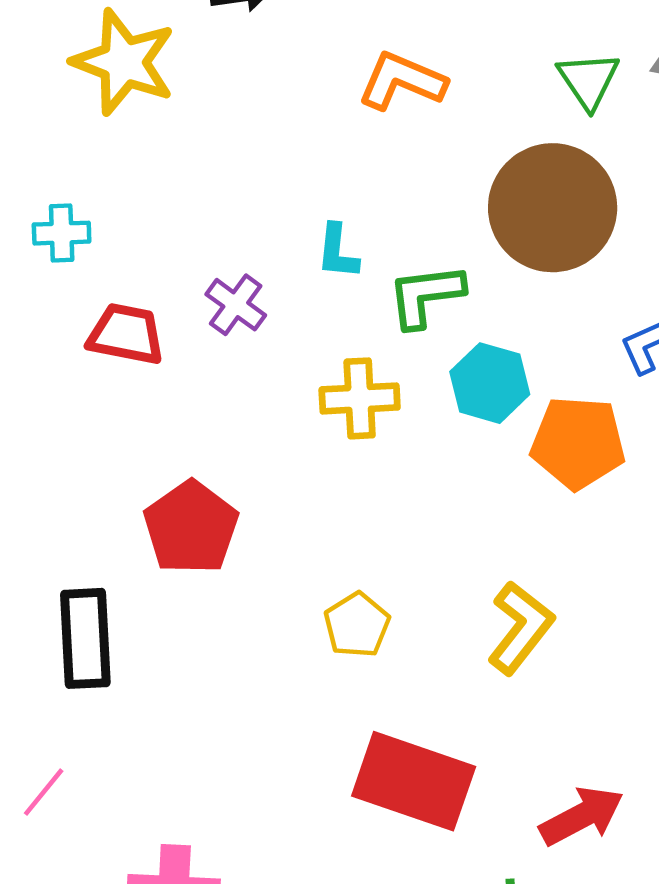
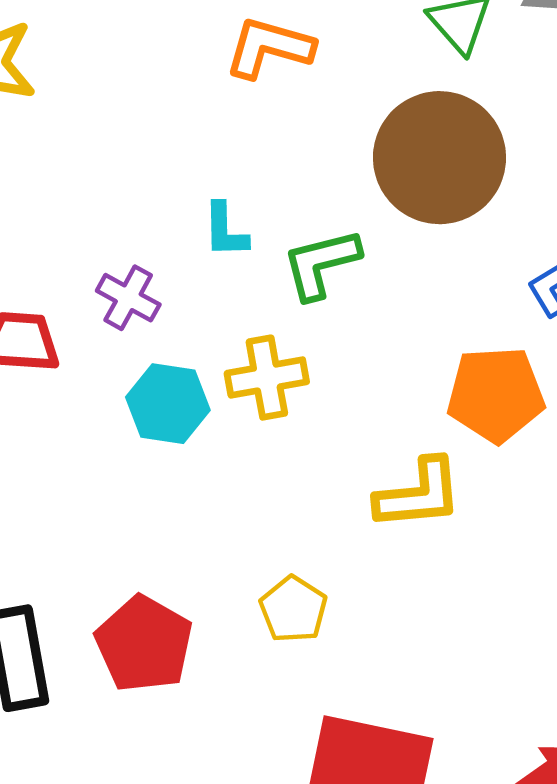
cyan hexagon: (490, 383) -> (168, 404), moved
red pentagon: (191, 528) -> (144, 644), moved
yellow L-shape: (520, 628) -> (419, 494), moved, turned 54

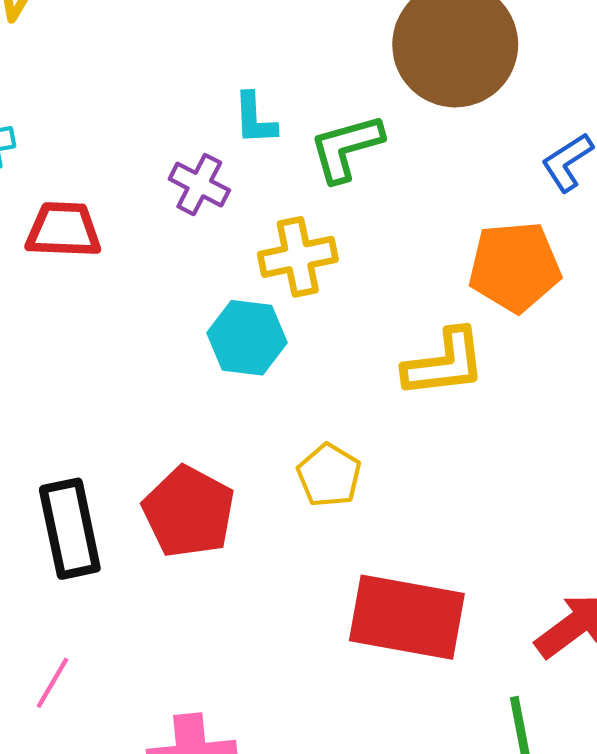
purple cross: (128, 298) -> (199, 185), moved
cyan hexagon: (168, 404) -> (247, 338), moved

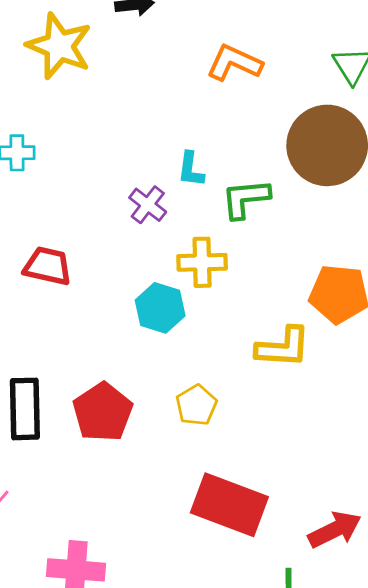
red trapezoid: (63, 230) -> (48, 266), moved

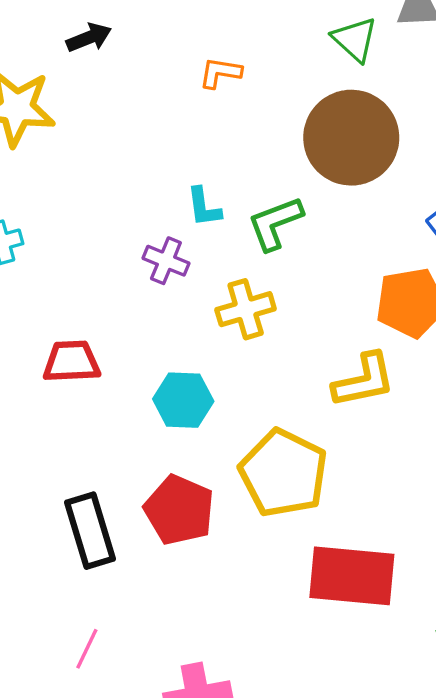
orange L-shape: (234, 63) -> (220, 73), size x0.7
cyan hexagon: (160, 308) -> (183, 400), moved
yellow pentagon: (196, 405) -> (283, 473), size x1.8

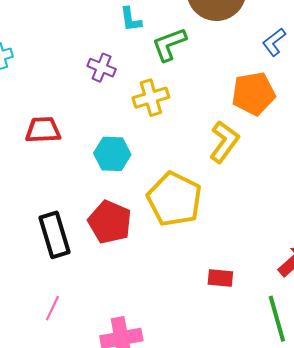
cyan L-shape: (204, 207) -> (131, 19), moved
yellow L-shape: (364, 380) -> (224, 142), turned -42
red rectangle: (352, 576) -> (220, 278), moved, size x0.5

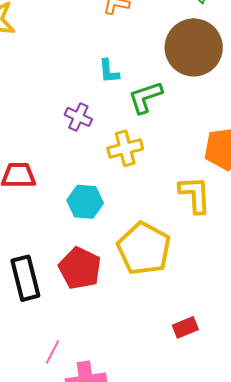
yellow L-shape: (224, 142) -> (195, 195), turned -42
red rectangle: (220, 278) -> (185, 327), turned -30
pink line: (52, 308) -> (52, 352), moved

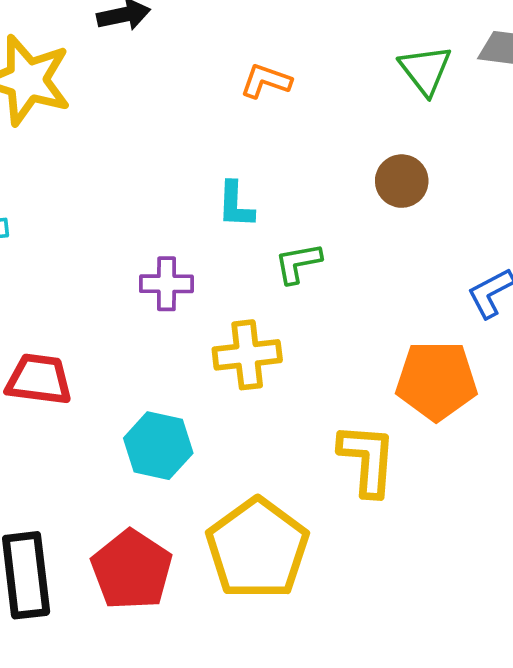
brown circle: (194, 47) -> (402, 181), size x0.5
green L-shape: (145, 97) -> (298, 263), size x0.7
purple cross: (78, 117) -> (166, 284), turned -32

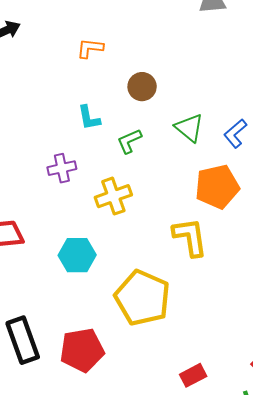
green triangle: (425, 70) -> (189, 128), moved
brown circle: (402, 181) -> (142, 87), moved
red pentagon: (132, 570) -> (82, 350), moved, turned -30

